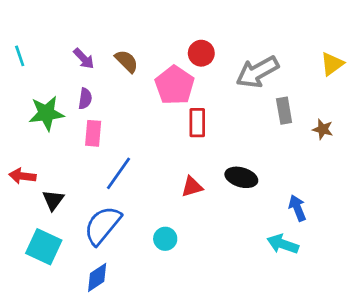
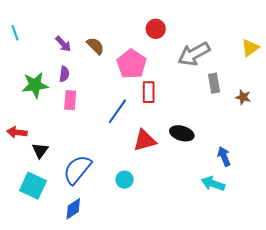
red circle: (201, 53) -> (156, 29), moved
cyan line: (20, 56) -> (15, 33), moved
blue line: (119, 173) -> (117, 111), moved
red triangle: (192, 187) -> (145, 140), size x1.4

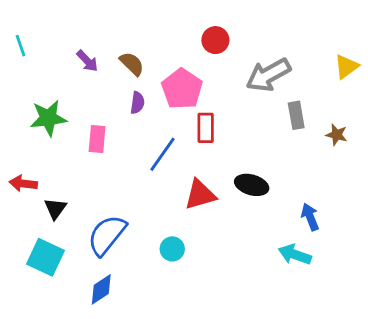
purple semicircle: (64, 74) -> (137, 103), moved

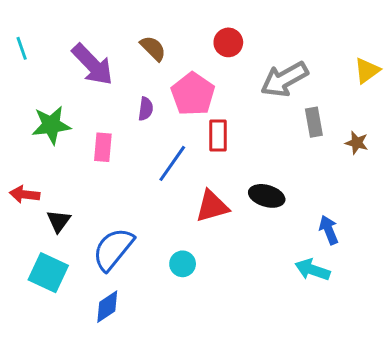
purple arrow: (87, 61) -> (93, 65), size x1.8
brown semicircle: (132, 64) -> (153, 48), moved

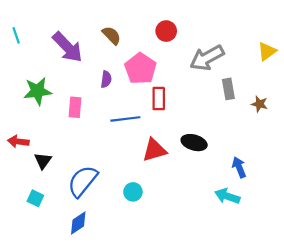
blue line: (172, 163) -> (125, 119), turned 48
cyan square: (48, 273) -> (35, 198), size x0.6

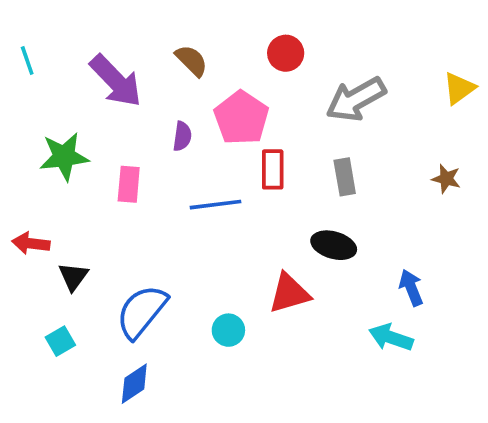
gray rectangle: (228, 89) -> (345, 177), moved
red triangle: (154, 150) -> (289, 293), moved
cyan square: (35, 198) -> (60, 341), turned 35

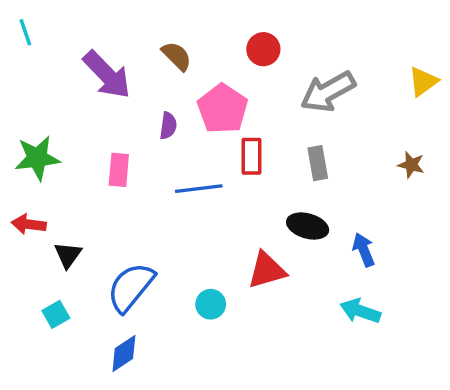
cyan line: (27, 61) -> (25, 32), moved
green star: (64, 157) -> (37, 158), moved
blue arrow: (411, 288) -> (364, 250), moved

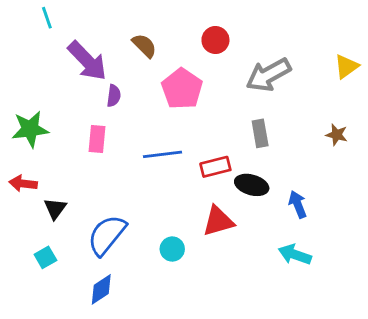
cyan line: (25, 32) -> (47, 18), moved
purple semicircle: (168, 126) -> (114, 96), moved
red rectangle: (251, 156) -> (215, 167), moved, turned 76

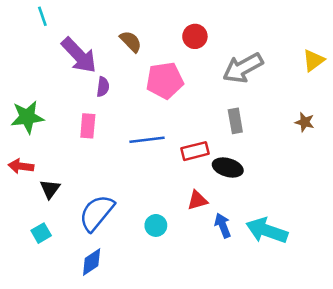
pink pentagon: (182, 89) -> (165, 81), turned 30
blue arrow: (298, 204) -> (223, 225), moved
red triangle: (218, 221) -> (197, 200), size x0.7
cyan arrow: (295, 255) -> (267, 231), size x1.4

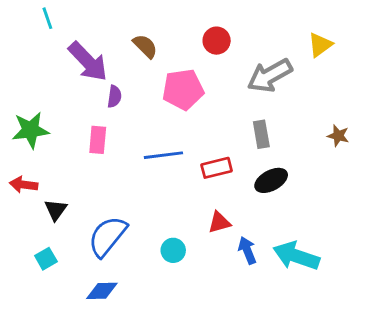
yellow triangle: (313, 60) -> (320, 45), moved
black ellipse: (228, 167) -> (271, 180), moved, turned -44
blue diamond: (92, 262) -> (102, 291), turned 32

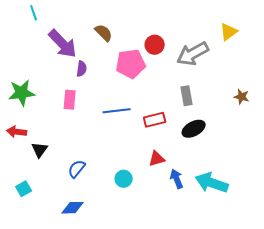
red circle: (217, 41) -> (155, 45), moved
blue semicircle: (107, 236) -> (77, 169), size x0.6
cyan square: (46, 259) -> (24, 189), moved

